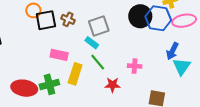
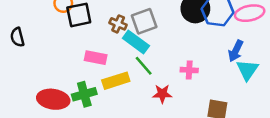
brown cross: (68, 19) -> (118, 24), moved
cyan rectangle: (92, 43) -> (136, 42), size x1.5
yellow rectangle: (75, 74) -> (116, 81), turned 55

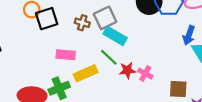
cyan rectangle: (136, 42) -> (115, 36), moved
pink cross: (189, 70) -> (145, 74), moved, turned 32
red star: (162, 94) -> (127, 70), moved

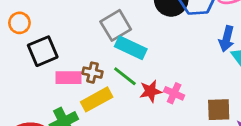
black square: (47, 19) -> (43, 51), moved
brown cross: (82, 23) -> (92, 73), moved

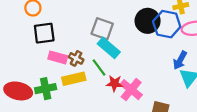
gray square: (116, 25) -> (102, 29), turned 35
pink cross: (174, 93) -> (131, 90), size x1.5

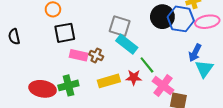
green line: (99, 67) -> (147, 65), moved
yellow rectangle: (74, 79) -> (109, 81), moved
pink cross: (131, 90) -> (163, 86), moved

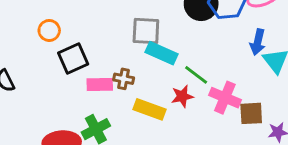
yellow rectangle: (109, 81) -> (149, 109), turned 50

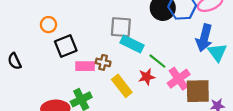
blue arrow: (258, 42) -> (204, 38), size x1.4
pink cross: (225, 98) -> (179, 79), turned 30
yellow rectangle: (149, 109) -> (122, 86), turned 30
brown square: (251, 113) -> (198, 91), size x1.4

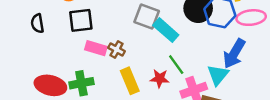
cyan rectangle: (132, 44) -> (166, 30), moved
cyan triangle: (217, 52) -> (218, 75), moved
black semicircle: (15, 61) -> (37, 23), moved

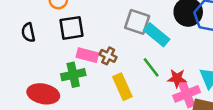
green line: (176, 65) -> (151, 67), moved
red star: (160, 78) -> (177, 78), moved
green cross: (81, 83) -> (73, 75), moved

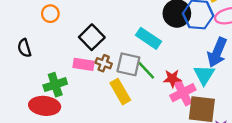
gray square: (137, 22) -> (128, 64), moved
black square: (72, 28) -> (92, 37), moved, turned -30
green cross: (73, 75) -> (55, 85), moved

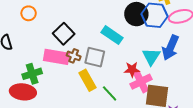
pink rectangle: (84, 64) -> (56, 57), size x1.4
green line: (146, 70) -> (110, 93), moved
cyan triangle: (204, 75) -> (151, 56), moved

